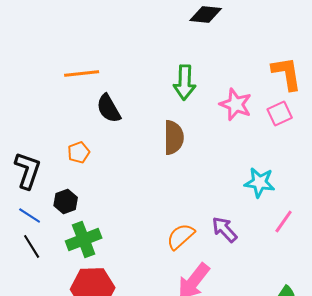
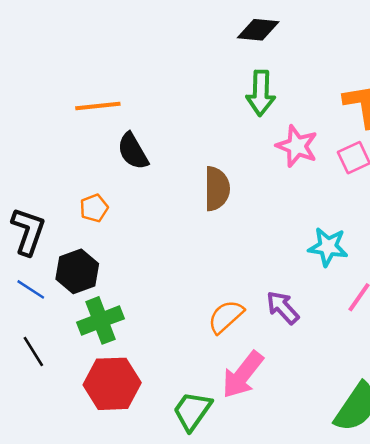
green arrow: (185, 82) -> (261, 93), moved
black hexagon: (66, 201) -> (77, 271), size x1.4
black line: (32, 246) -> (33, 351), moved

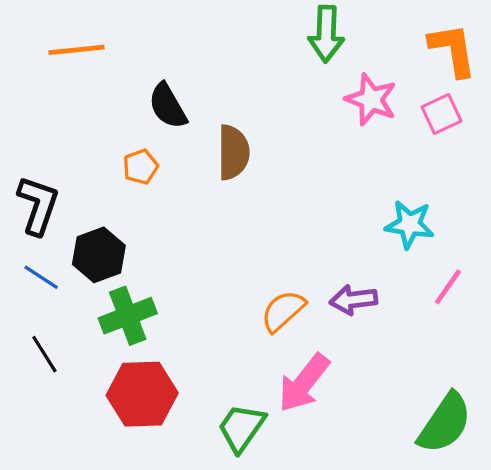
orange line: (98, 106) -> (76, 50), moved
brown semicircle: (217, 189) -> (233, 152), moved
orange pentagon: (94, 208) -> (140, 167), moved
purple arrow: (283, 308) -> (353, 300), turned -54

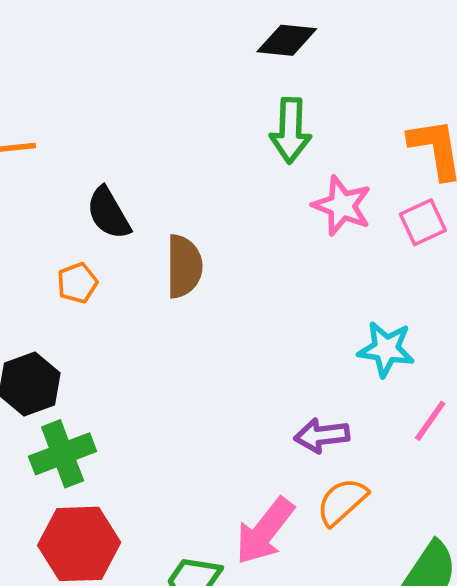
orange semicircle: (283, 311) -> (342, 502), moved

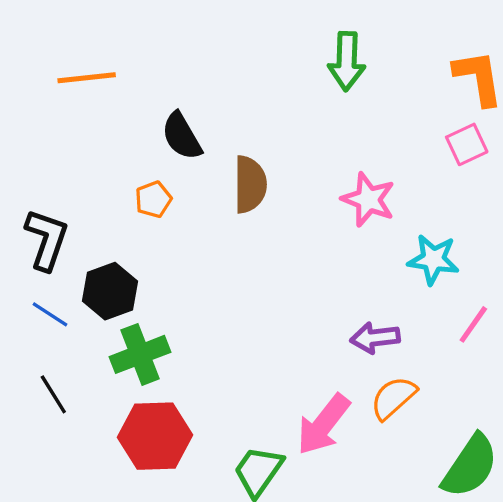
pink star: (342, 206) -> (368, 199), moved

